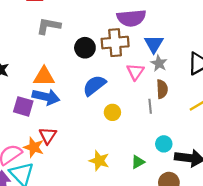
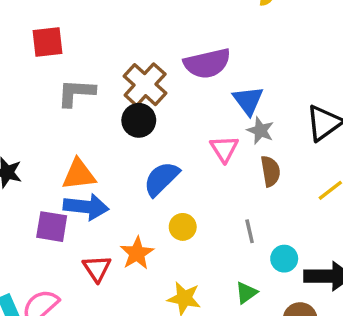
brown cross: (115, 43) -> (145, 85), moved, turned -36
gray line: (150, 106) -> (250, 231), moved
yellow circle: (112, 112) -> (183, 227), moved
orange star: (34, 147) -> (137, 253), moved, turned 30

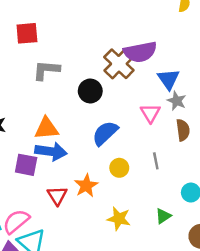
brown cross: (145, 85) -> (119, 64), moved
gray line: (250, 231) -> (156, 161), moved

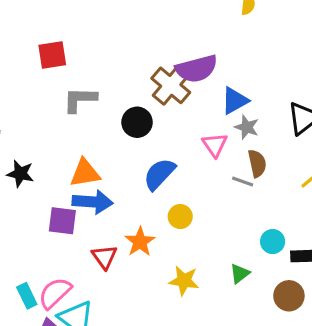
blue triangle: (169, 79) -> (235, 101), turned 40
gray line: (156, 161) -> (243, 181), moved, turned -56

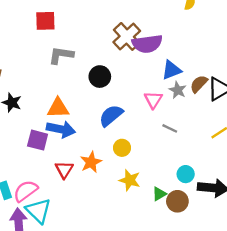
brown cross: (171, 85) -> (127, 36), moved
brown semicircle: (257, 163) -> (199, 84), moved, turned -132
yellow star: (184, 281) -> (130, 180), moved
brown circle: (289, 296) -> (177, 201), moved

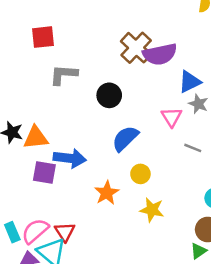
orange triangle: (58, 108) -> (36, 138), moved
red triangle: (64, 170) -> (65, 232), moved
green triangle: (159, 194) -> (198, 251), moved

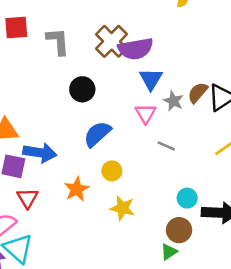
gray L-shape: (64, 75) -> (58, 41), moved, turned 80
blue triangle: (190, 82) -> (151, 79), moved, turned -35
red triangle: (65, 232) -> (27, 198), moved

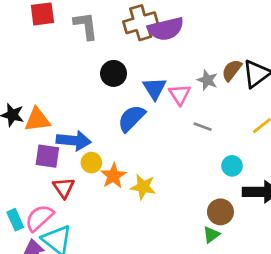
brown cross: (111, 41) -> (141, 23), turned 32
blue triangle: (151, 79) -> (155, 88), moved
yellow circle: (112, 171) -> (91, 163), moved
cyan circle: (187, 198) -> (232, 166), moved
yellow star: (122, 208) -> (143, 187), moved

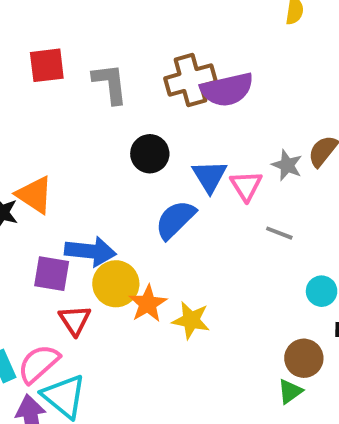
orange triangle: (37, 120) -> (34, 195), moved, turned 40
yellow circle: (91, 163) -> (116, 284), size x1.5

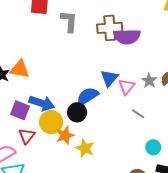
black circle: (150, 154) -> (77, 112), moved
orange triangle: (34, 195) -> (20, 69), turned -35

